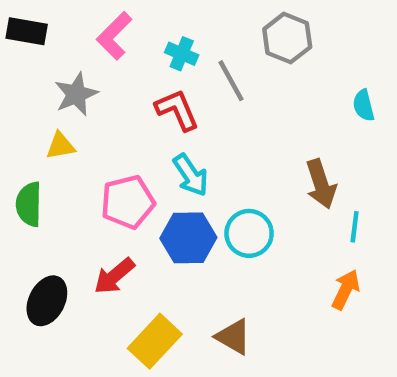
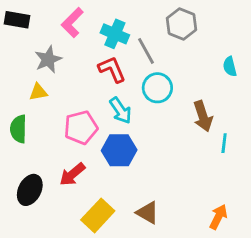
cyan cross: (182, 54) -> (115, 34), size x1.4
cyan circle: (249, 233) -> (157, 88), moved
orange arrow: (346, 290) -> (218, 217), moved

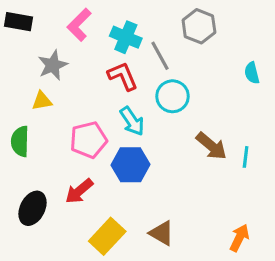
brown arrow: (203, 116) -> (211, 146), moved, turned -32

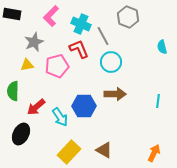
cyan arrow: (132, 121) -> (60, 117), moved
pink pentagon: (89, 140) -> (57, 66), moved
brown arrow: (211, 146) -> (115, 94), moved, turned -40
red arrow: (79, 191) -> (36, 107), moved

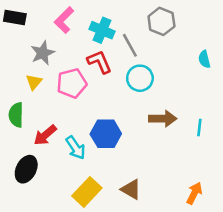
yellow triangle: (27, 65) -> (34, 82), turned -40
brown arrow: (115, 94) -> (163, 119), moved

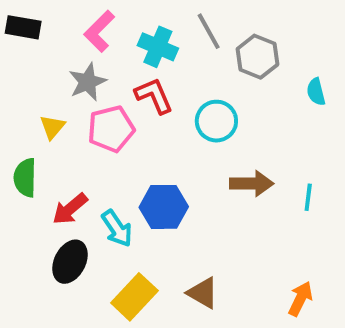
gray hexagon: (161, 21) -> (257, 57), moved
gray line: (130, 45) -> (209, 31), moved
gray star: (43, 53) -> (88, 82), moved
black ellipse: (26, 169) -> (70, 262), moved

